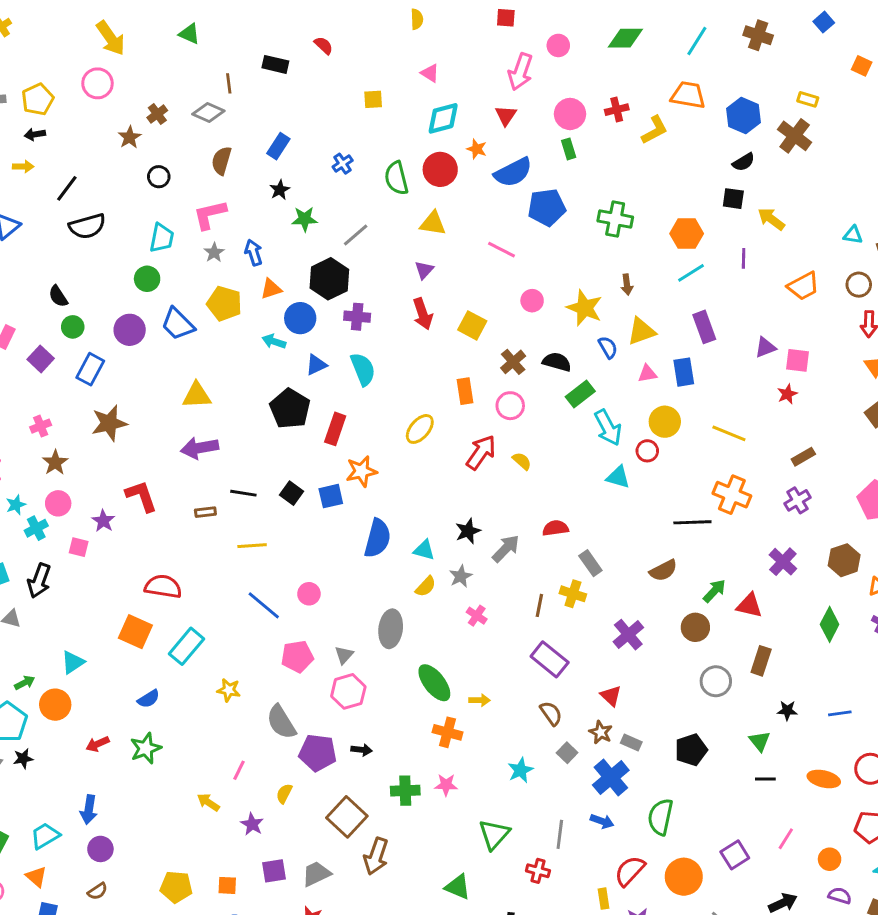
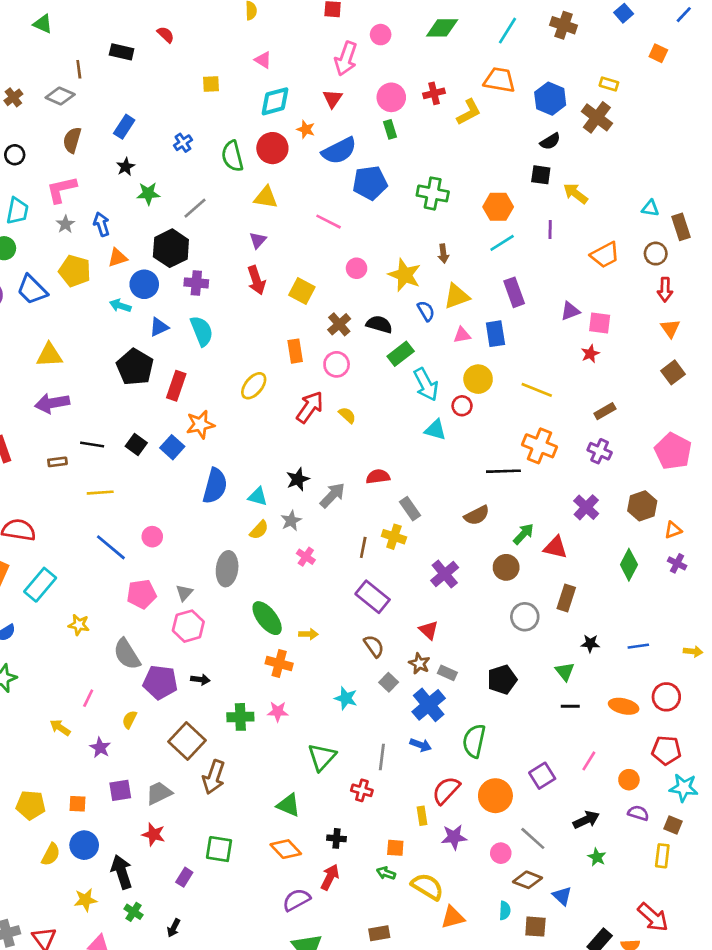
blue square: (331, 496) -> (172, 447), turned -35
purple cross: (797, 500) -> (600, 451), turned -35
cyan star: (520, 770) -> (346, 698), turned -30

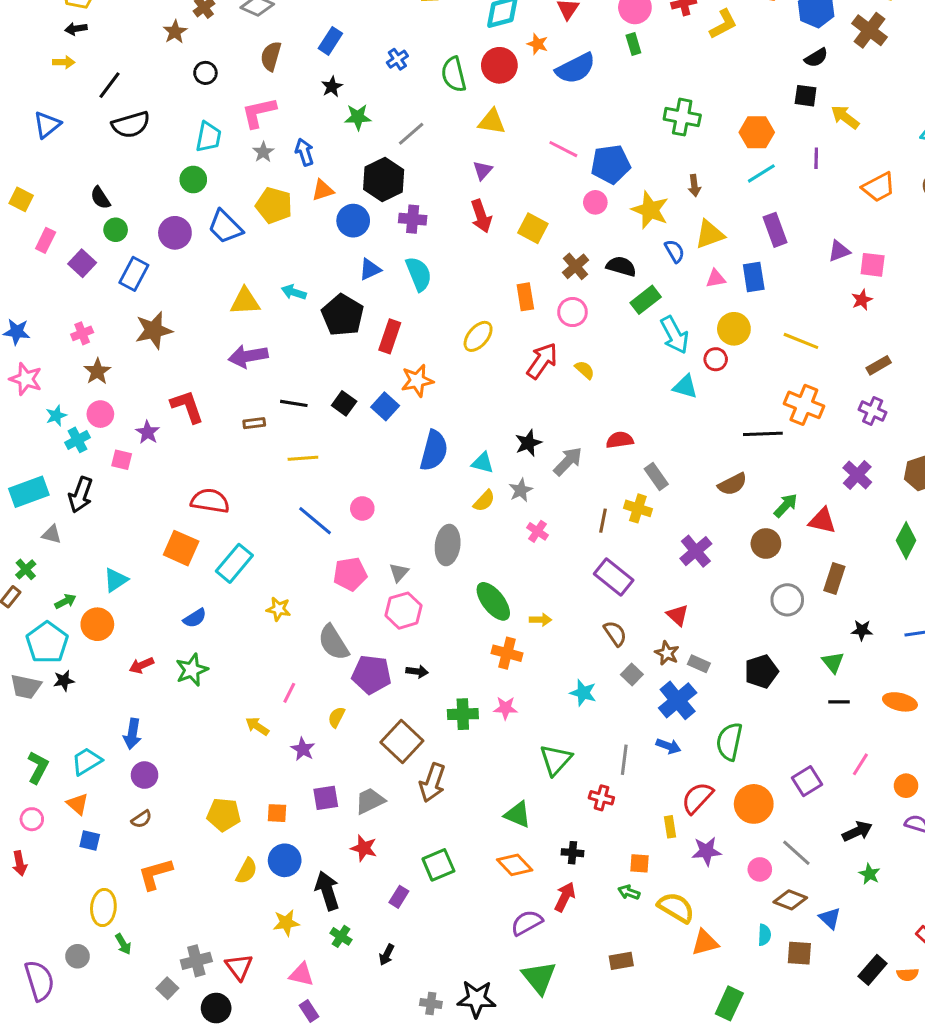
blue pentagon: (370, 183) -> (611, 164), moved
cyan arrow: (120, 306) -> (294, 292), moved
green square: (219, 849) -> (438, 865), turned -32

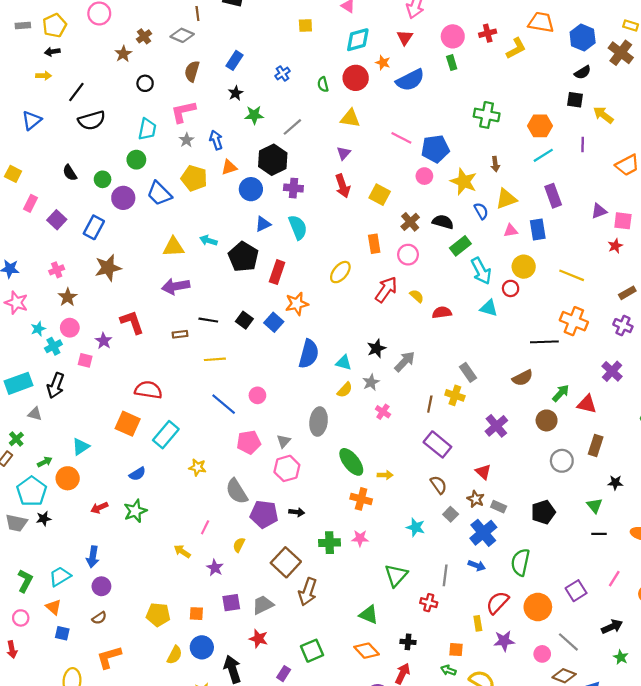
green semicircle: (454, 74) -> (323, 84), size x0.6
green circle: (116, 230) -> (103, 179), moved
red semicircle: (620, 440) -> (442, 312), moved

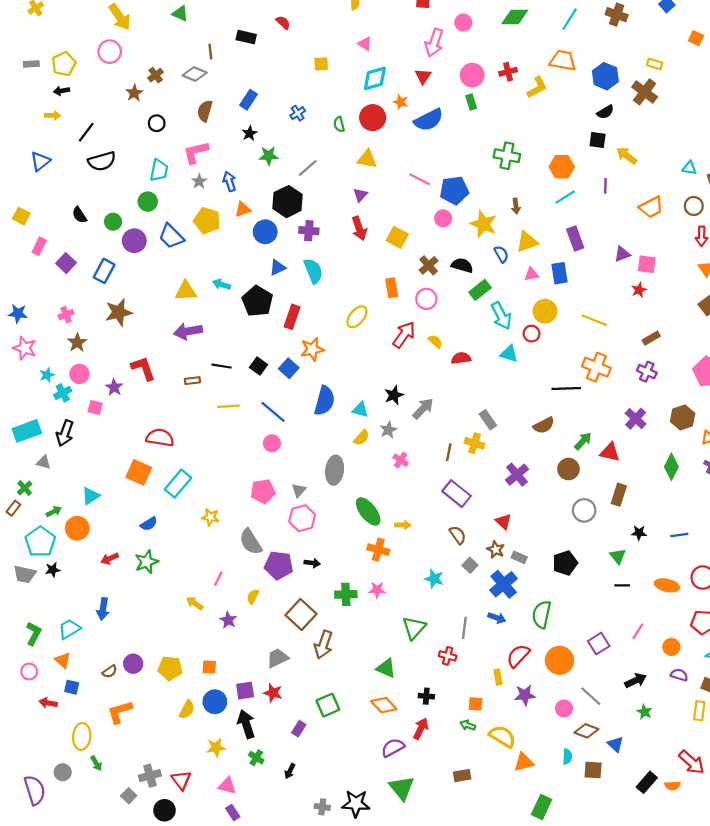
blue line: (224, 404) -> (273, 412), moved
purple circle: (101, 586) -> (133, 664), moved
purple square: (231, 603) -> (245, 691), moved
red arrow: (12, 650) -> (48, 703), moved, turned 112

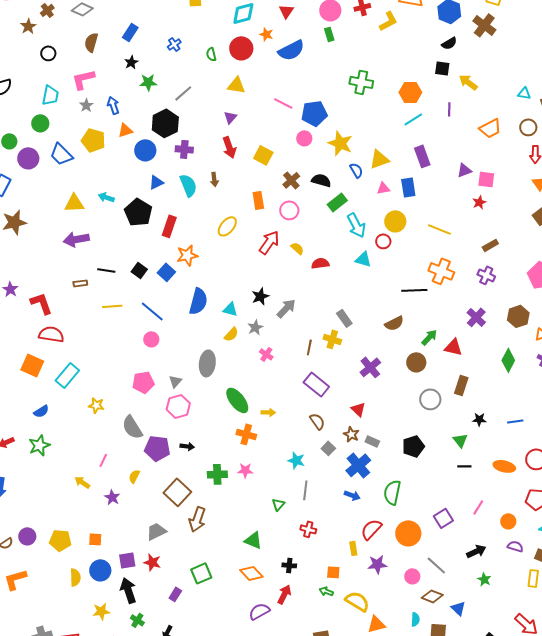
brown arrow: (516, 206) -> (214, 179), moved
red L-shape: (143, 368) -> (41, 303), moved
green triangle: (414, 628) -> (278, 504), size x0.6
gray line: (464, 628) -> (305, 490), moved
yellow semicircle: (187, 710) -> (75, 577), turned -30

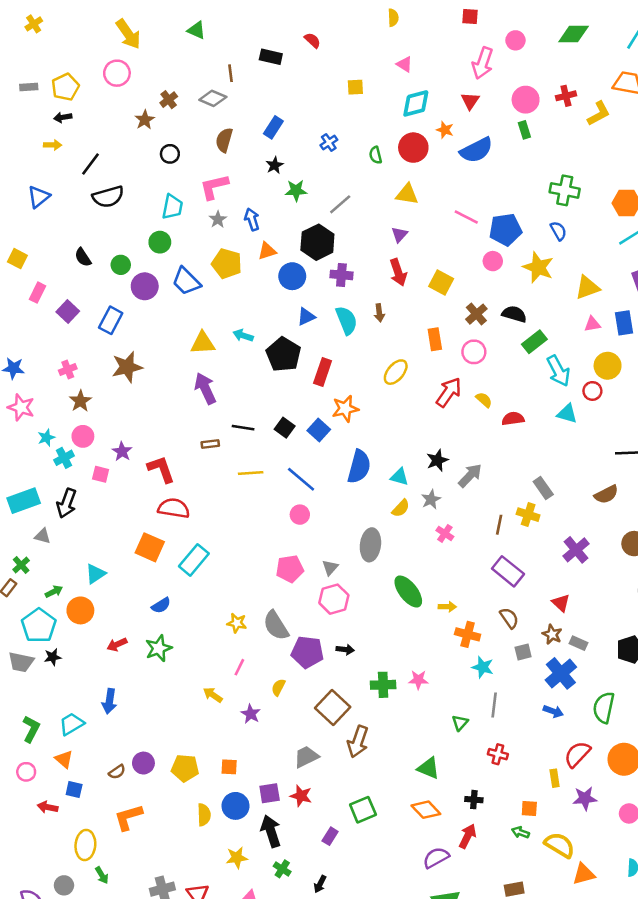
blue semicircle: (356, 170) -> (558, 231), moved
purple arrow: (76, 239) -> (205, 388), turned 75
yellow star: (96, 405) -> (237, 623), moved
orange cross: (246, 434) -> (468, 634), moved
gray square: (328, 448) -> (523, 652), turned 32

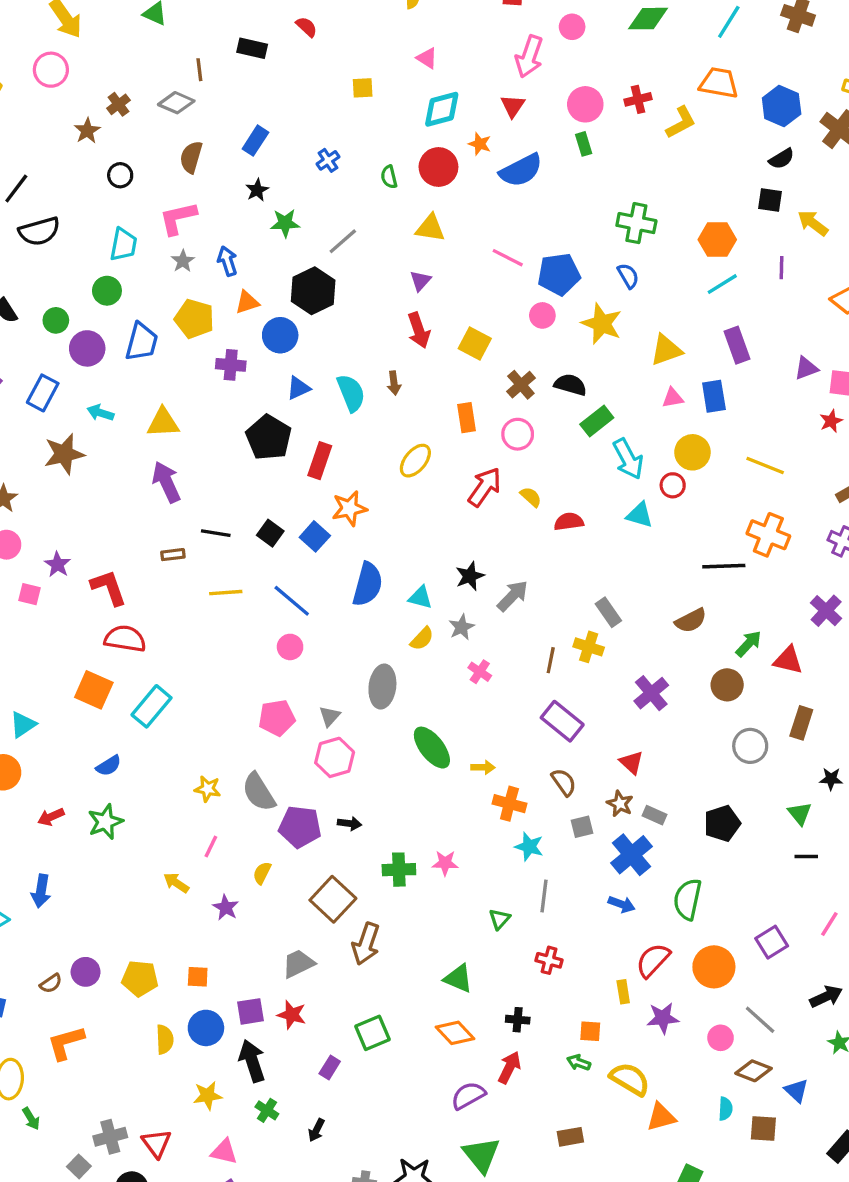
purple cross: (341, 275) -> (231, 365), moved
blue trapezoid: (186, 281) -> (142, 342), turned -120
cyan arrow: (243, 335) -> (100, 413), moved

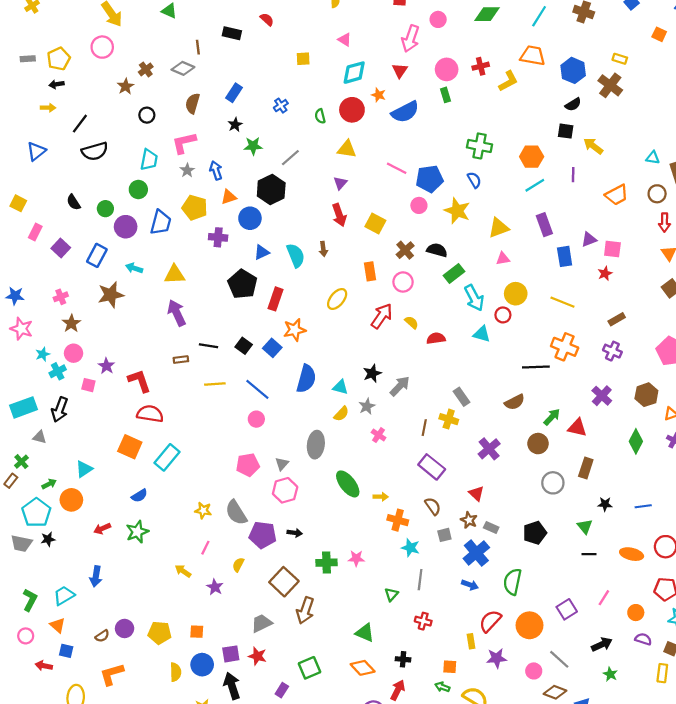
blue rectangle: (714, 396) -> (565, 256), moved

